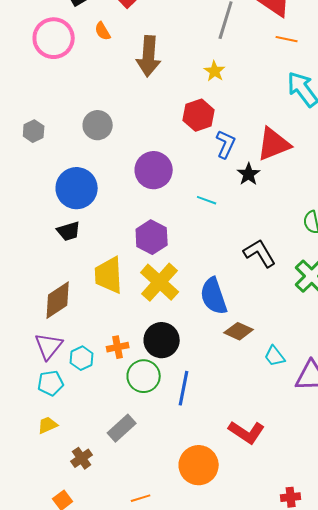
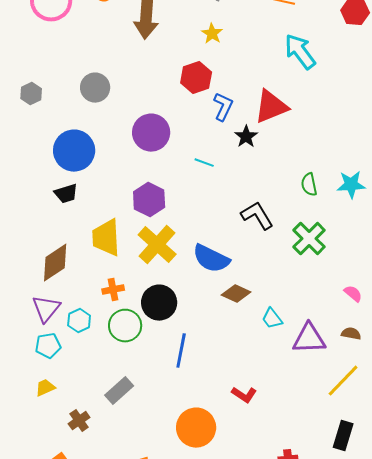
blue semicircle: (214, 296) -> (211, 259), turned -45
orange cross: (118, 347) -> (113, 290), moved
green circle: (144, 376) -> (125, 326), moved
red L-shape: (247, 432) -> (244, 395), size x0.7

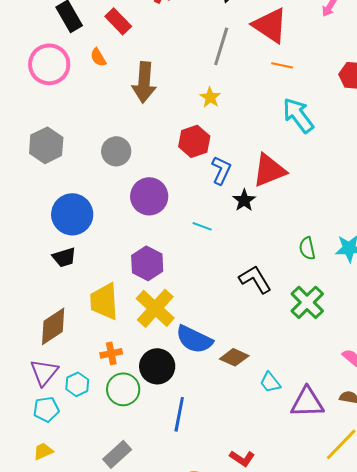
gray circle: (95, 88) -> (116, 151), moved
gray hexagon: (31, 94) -> (46, 145), moved, size x1.6
blue semicircle: (211, 259) -> (194, 339), moved

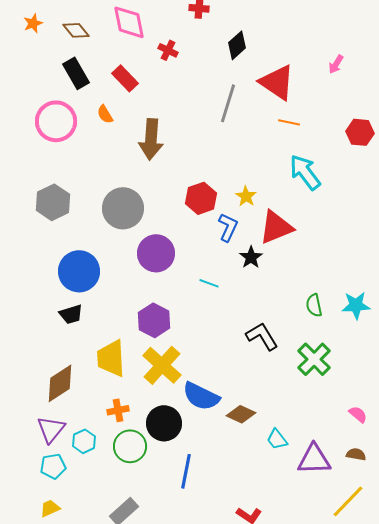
yellow star: (210, 97) -> (246, 196), moved
gray circle: (116, 151) -> (123, 208), size x1.4

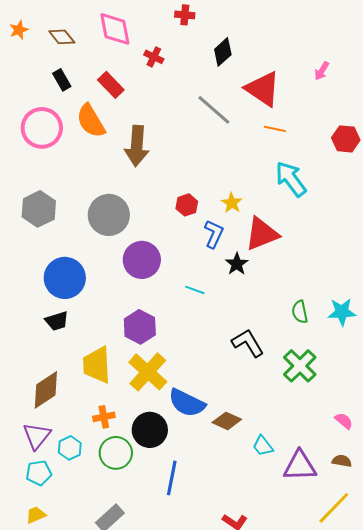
black rectangle: (76, 73) -> (62, 80), size x0.7
gray line: (228, 103) -> (214, 110), turned -66
orange semicircle: (105, 114) -> (91, 121), size x1.8
red hexagon: (201, 198) -> (187, 205), size x0.7

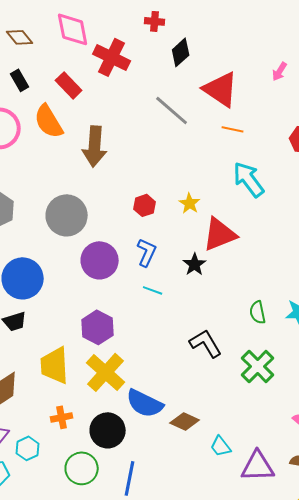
red cross: (185, 15) -> (155, 21), moved
red cross: (154, 57) -> (112, 57), size x1.8
blue L-shape: (214, 234) -> (147, 252), moved
green circle: (116, 453) -> (82, 468), moved

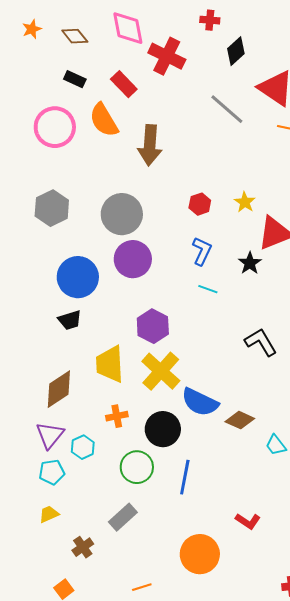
black rectangle: (20, 80) -> (75, 79), turned -35
purple circle: (100, 260) -> (133, 259), moved

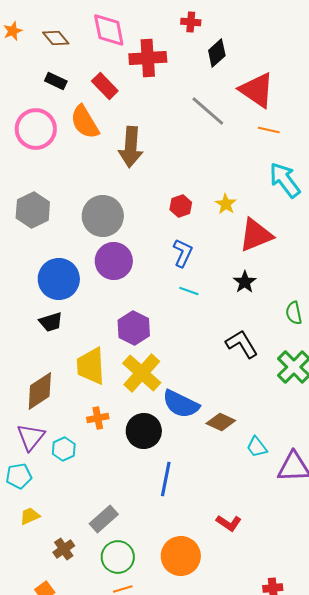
red cross: (167, 56) -> (148, 58), turned -30
black star: (250, 263) -> (245, 282), moved
green circle: (137, 467) -> (118, 557), moved
cyan pentagon: (52, 472) -> (19, 476), moved

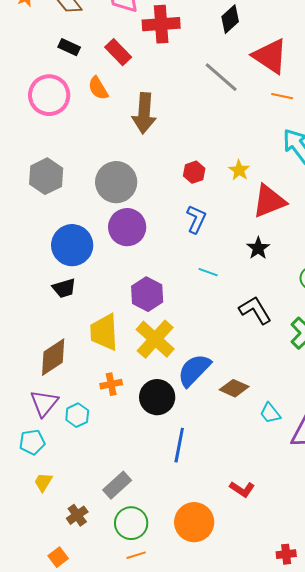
orange semicircle: (85, 122) -> (98, 88), size x0.7
cyan line: (189, 291) -> (208, 272), moved
blue semicircle: (181, 404) -> (194, 370), turned 108
yellow trapezoid: (30, 516) -> (43, 482), turned -35

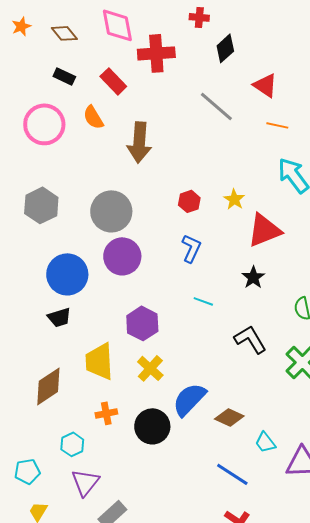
red triangle: (270, 56) -> (265, 85), size x0.7
yellow cross: (155, 339) -> (150, 368), size x0.7
purple triangle: (44, 403) -> (85, 482), moved
blue line: (179, 445) -> (232, 474), moved, turned -68

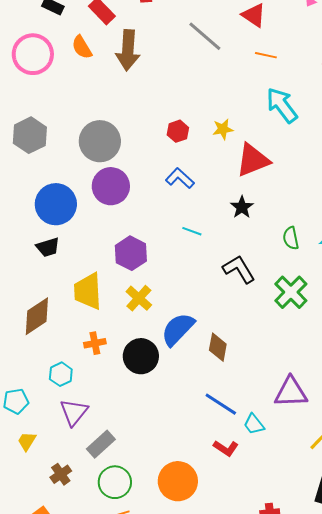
brown arrow: (139, 142) -> (128, 50), moved
yellow star: (234, 199) -> (223, 129), turned 30
blue L-shape: (191, 248) -> (180, 178), turned -72
brown diamond: (229, 417) -> (218, 347), turned 76
cyan trapezoid: (265, 442) -> (254, 424), moved

